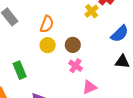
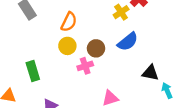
blue semicircle: (120, 34) -> (128, 42), moved
pink cross: (75, 66) -> (85, 66), moved, turned 32

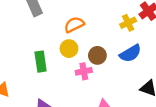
orange semicircle: (69, 22) -> (74, 25), turned -150
green rectangle: (33, 71) -> (41, 62), moved

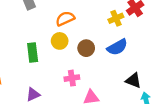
pink cross: (84, 71) -> (72, 78), moved

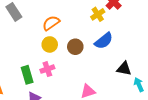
green rectangle: (33, 52) -> (27, 75), moved
pink cross: (72, 78) -> (47, 69), moved

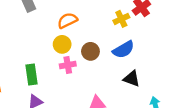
pink cross: (47, 69) -> (68, 65), moved
black triangle: (124, 69) -> (132, 79), moved

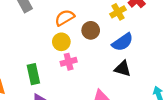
brown circle: (90, 51) -> (91, 30), moved
black triangle: (132, 79) -> (123, 69), moved

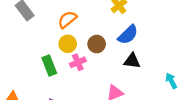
brown circle: (91, 30) -> (97, 44), moved
green rectangle: (33, 74) -> (49, 66), moved

